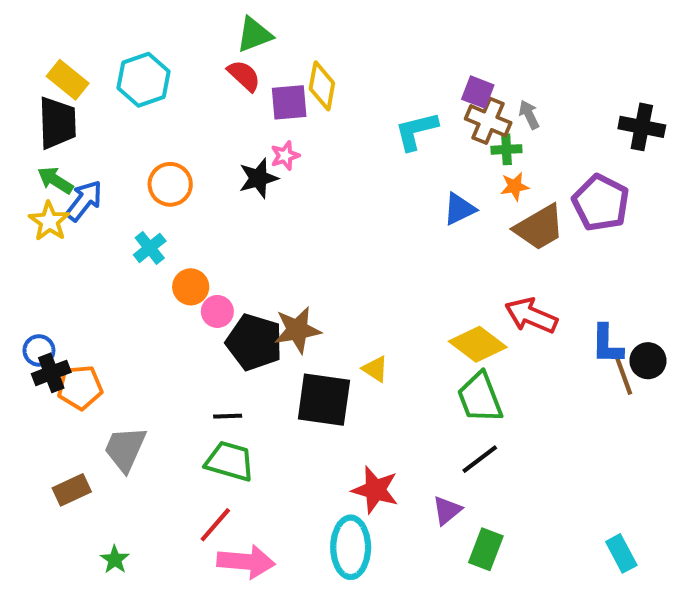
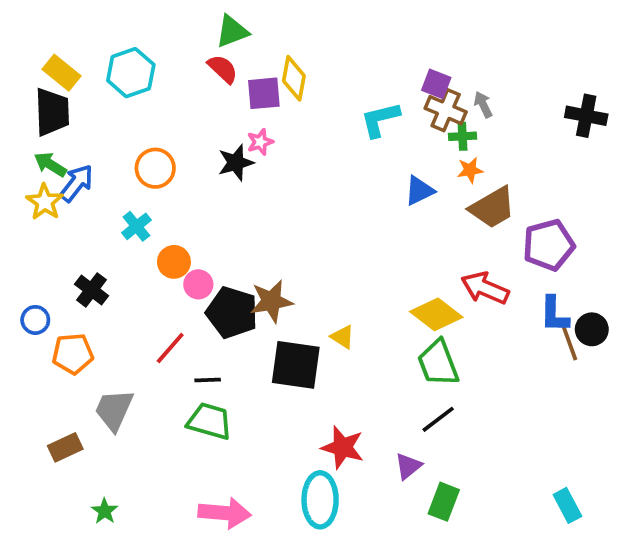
purple pentagon: (601, 203) -> (549, 245), moved, turned 30
black cross: (51, 373) -> (92, 290), moved, turned -32
red line: (215, 525) -> (170, 348), moved

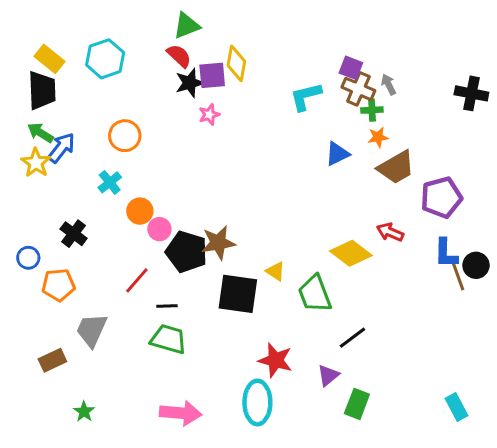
black star: (236, 163) -> (190, 83), moved
red arrow: (485, 288) -> (390, 232), size x0.7
green trapezoid: (438, 363) -> (315, 294), moved

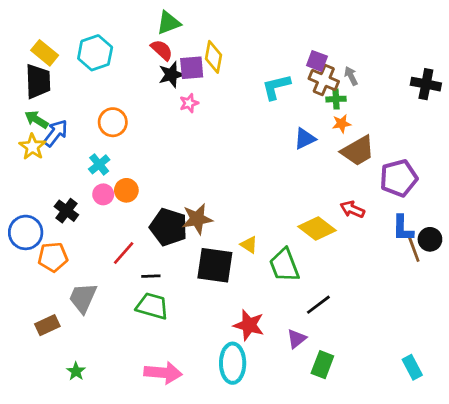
pink circle: (159, 229) -> (103, 194), moved
blue circle: (28, 258) -> (26, 232), size x1.6

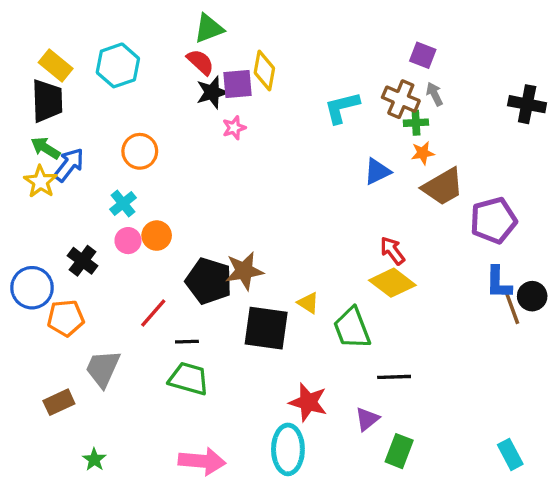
purple square: (317, 61) -> (423, 55), moved
red arrow: (352, 209) -> (392, 251), moved, turned 30
black line: (318, 305) -> (394, 377), turned 35

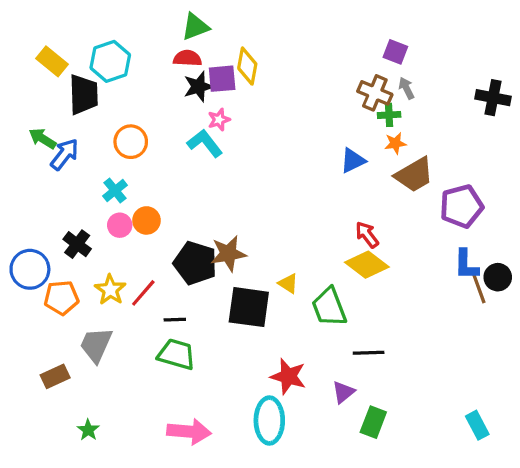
red semicircle: (200, 62) -> (187, 58), turned -40
black trapezoid: (47, 101) -> (83, 94), moved
cyan L-shape: (342, 108) -> (205, 143), moved, turned 66
yellow star: (40, 182) -> (110, 290), moved

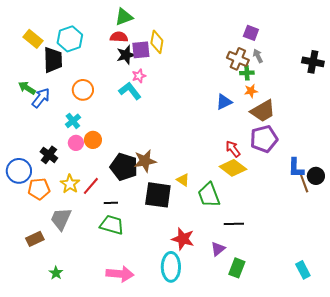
purple pentagon: (461, 206) -> (264, 139), moved

